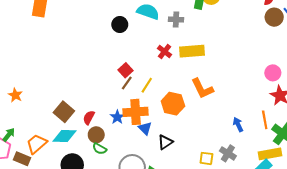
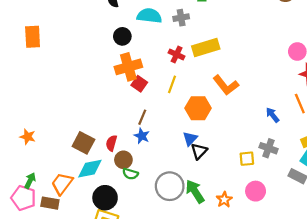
brown line: (127, 83) -> (142, 117), moved
yellow line: (147, 85) -> (172, 84), moved
orange cross: (136, 112) -> (128, 67), moved
blue triangle: (145, 128) -> (190, 139), moved, turned 40

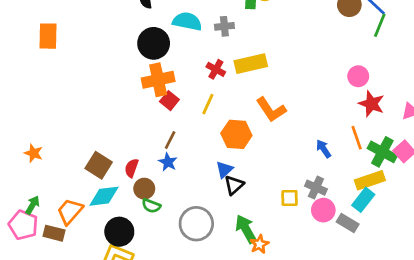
black circle: (122, 36) -> (154, 43), size x1.5
green arrow: (195, 191) -> (246, 229), moved
pink circle: (256, 191) -> (323, 210), moved

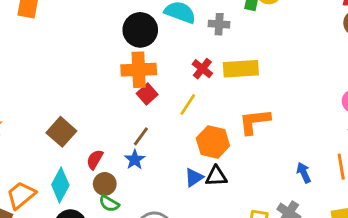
orange L-shape: (271, 110) -> (254, 121), turned 108
brown square: (99, 165) -> (61, 132), moved
black triangle: (234, 185) -> (216, 176), moved, turned 30
cyan diamond: (104, 196) -> (60, 185), turned -64

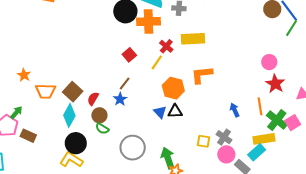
red cross: (202, 69) -> (166, 46), moved
orange cross: (139, 70) -> (149, 22), moved
brown square: (61, 132) -> (73, 92), moved
blue triangle: (194, 177) -> (160, 112), turned -40
orange trapezoid: (21, 195) -> (46, 91), moved, turned -140

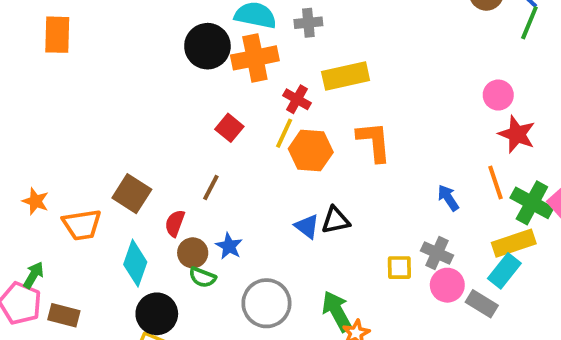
orange L-shape: (202, 75) -> (374, 142), turned 100
brown line: (125, 84) -> (211, 187), moved
orange hexagon: (173, 88) -> (311, 150), moved
brown square: (73, 92) -> (132, 194), moved
blue star: (120, 99) -> (229, 246), moved

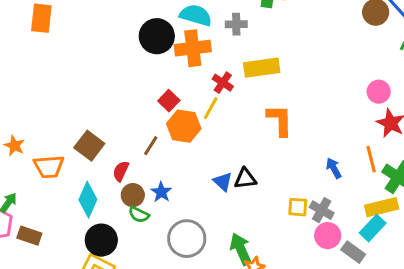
orange hexagon: (311, 150) -> (184, 126), moved
yellow square: (399, 268) -> (298, 207), moved

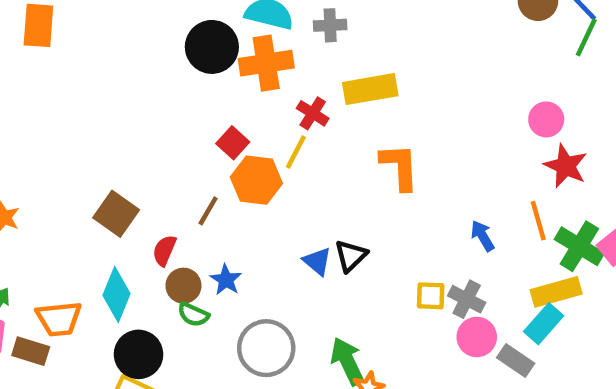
orange trapezoid: (49, 167) -> (59, 319), moved
black triangle: (245, 179) -> (351, 256), turned -35

